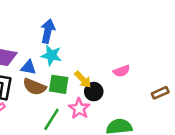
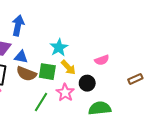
blue arrow: (48, 31) -> (18, 25), moved
cyan star: (51, 55) -> (59, 47), moved, turned 30
black circle: (94, 92) -> (87, 83), moved

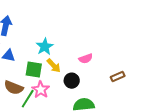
brown semicircle: (26, 74) -> (14, 88), moved
pink star: (65, 93) -> (41, 90), moved

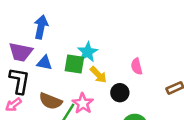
pink semicircle: (86, 59) -> (137, 66), turned 96
green square: (34, 70) -> (74, 64), moved

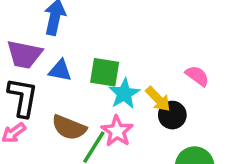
cyan star: (88, 52) -> (124, 94), moved
pink semicircle: (137, 66) -> (197, 76), turned 140
yellow arrow: (98, 75) -> (158, 99), moved

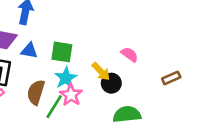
cyan star: (124, 94) -> (66, 78), moved
brown semicircle: (69, 128) -> (36, 92), turned 85

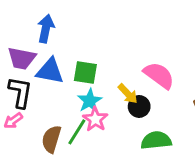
blue triangle: (29, 51) -> (50, 71), size x1.5
pink semicircle: (130, 55) -> (159, 75), size x1.6
brown semicircle: (36, 92) -> (51, 139), moved

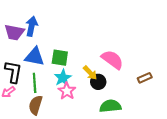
purple trapezoid: (22, 58) -> (14, 32), moved
green line: (77, 132) -> (35, 83), moved, turned -36

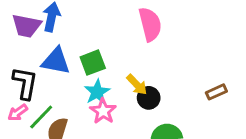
green square: (60, 58) -> (93, 63), turned -30
pink semicircle: (112, 60) -> (150, 24), moved, turned 40
green line: (35, 83) -> (41, 117), moved, turned 48

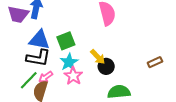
black L-shape: (25, 83) -> (38, 58), moved, turned 90
pink arrow: (18, 113) -> (46, 77), moved

